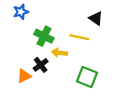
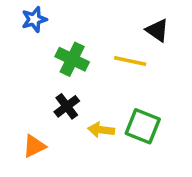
yellow arrow: (59, 53) -> (101, 130), moved
orange triangle: (24, 76) -> (34, 146), moved

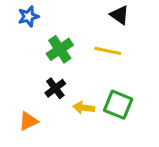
black triangle: (157, 30) -> (120, 15), moved
green cross: (72, 59) -> (60, 49), turned 30

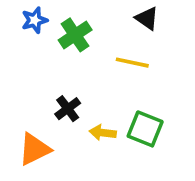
green cross: (60, 49) -> (75, 35), moved
orange triangle: (28, 121) -> (35, 149), size x1.4

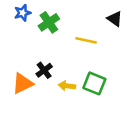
black triangle: (147, 18) -> (115, 19), moved
orange triangle: (35, 149) -> (23, 83), moved

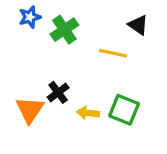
black triangle: (115, 19) -> (138, 25), moved
orange triangle: (23, 83) -> (30, 110), turned -30

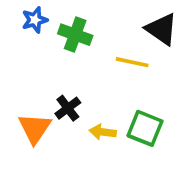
black triangle: (138, 25) -> (162, 29), size x1.4
green cross: (64, 30) -> (75, 35), turned -36

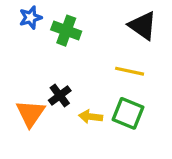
yellow line: (132, 62) -> (130, 71), moved

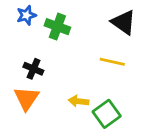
black cross: (60, 96) -> (33, 69), moved, turned -30
green square: (128, 113) -> (107, 114), moved, turned 32

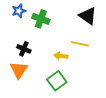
yellow arrow: (78, 101) -> (61, 56), moved
green square: (107, 114) -> (57, 81), moved

